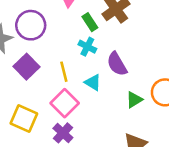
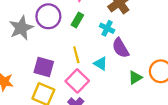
green rectangle: (90, 22) -> (77, 20), moved, turned 64
cyan cross: (87, 47) -> (107, 28), moved
purple square: (27, 67) -> (44, 67), moved, turned -30

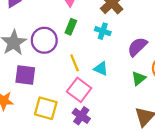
purple circle: (48, 16) -> (44, 40), moved
purple semicircle: (120, 48) -> (137, 47), moved, turned 84
purple square: (44, 67) -> (25, 75), moved

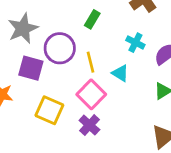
cyan cross: (103, 31) -> (135, 43), moved
purple circle: (44, 40) -> (60, 48), moved

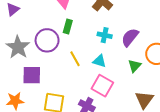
purple circle: (60, 48) -> (47, 40), moved
pink square: (91, 94) -> (102, 86), moved

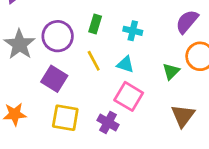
green rectangle: (68, 27) -> (95, 24), moved
purple semicircle: (130, 37) -> (187, 22), moved
purple square: (32, 75) -> (54, 79), moved, turned 30

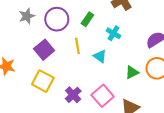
gray star: (19, 44) -> (27, 16), size x0.7
pink square: (129, 96) -> (103, 96), moved

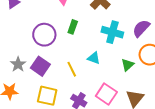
gray star: (27, 16) -> (18, 64), moved
cyan cross: (113, 33) -> (112, 32), moved, size x1.5
yellow line: (77, 46) -> (72, 69), moved

